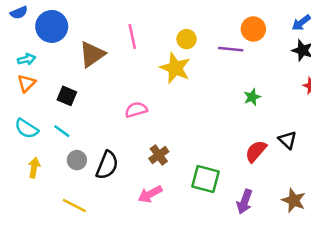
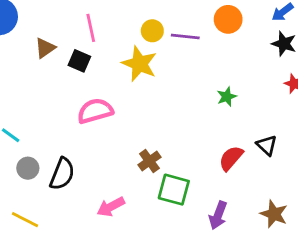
purple line: (231, 49) -> (185, 37), moved
brown triangle: (92, 54) -> (45, 48), size x0.7
black square: (67, 96) -> (79, 61), moved
pink semicircle: (136, 110) -> (95, 111), size x1.4
brown cross: (159, 155) -> (149, 161), moved

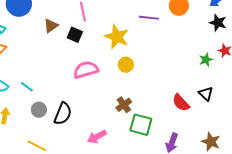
yellow circle: (152, 31) -> (126, 65), moved
green star: (227, 97) -> (206, 60), moved
red semicircle: (231, 158) -> (181, 103), turned -84

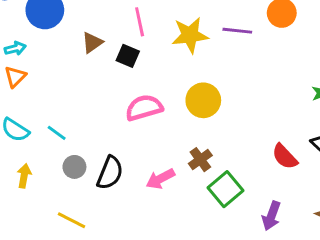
yellow star: (117, 37) -> (190, 35), moved, turned -30
yellow circle: (126, 65) -> (203, 100), size x1.5
green square: (141, 125) -> (225, 189), turned 35
pink arrow: (97, 137) -> (160, 179), moved

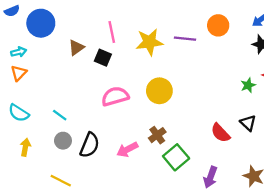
cyan line: (57, 133) -> (60, 115), moved

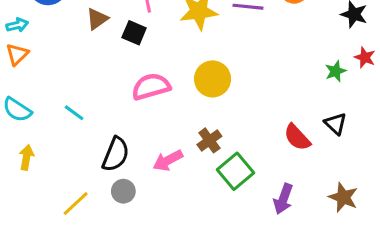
gray circle: (63, 141) -> (123, 191), moved
yellow line: (61, 181) -> (76, 204), turned -70

